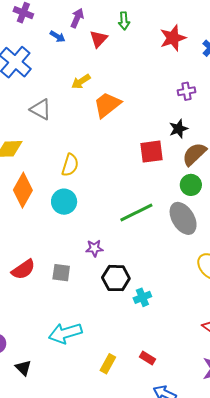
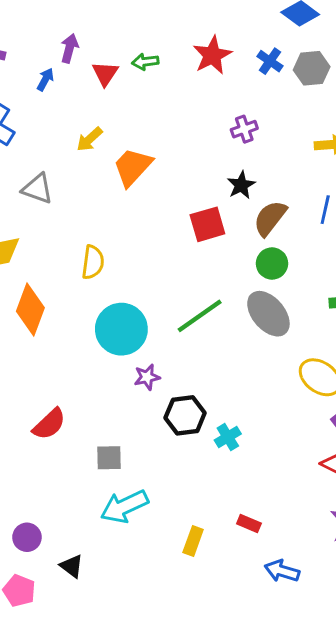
green arrow: (124, 21) -> (145, 62), moved, turned 96
blue arrow: (58, 36) -> (45, 79), turned -84
cyan circle: (64, 202) -> (121, 329), moved, size x1.4
gray square: (61, 273) -> (109, 458), moved

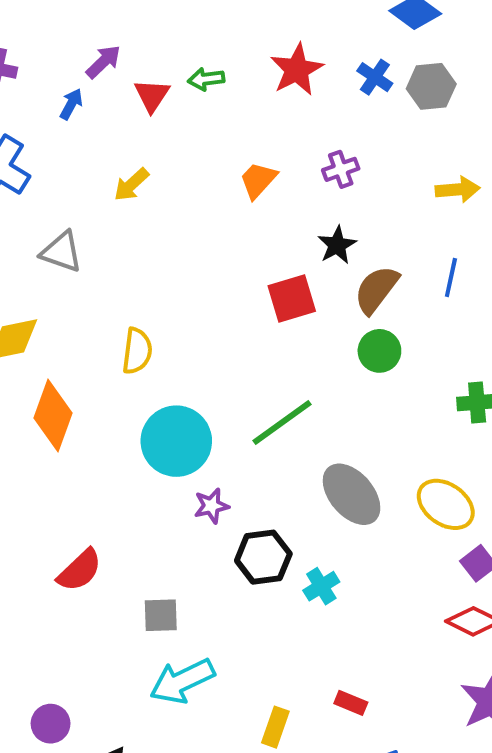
purple arrow: (69, 48) -> (103, 62), turned 32
orange trapezoid: (133, 167) -> (258, 180), moved, size x0.7
gray ellipse: (268, 314) -> (352, 494), moved

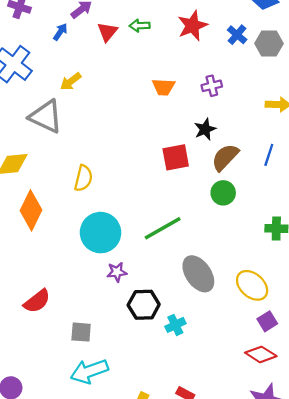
orange trapezoid: (258, 180) -> (164, 87), turned -135
yellow arrow: (131, 185) -> (71, 81), moved
gray triangle: (61, 252) -> (46, 116), size x1.4

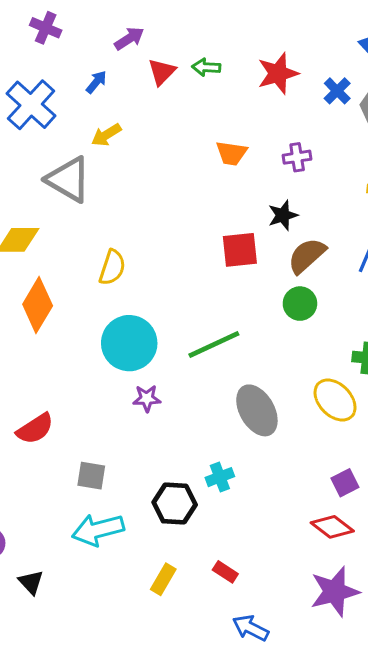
blue arrow: (60, 32) -> (96, 82), moved
yellow ellipse: (252, 285) -> (335, 400), moved
black hexagon: (144, 305) -> (175, 504), moved

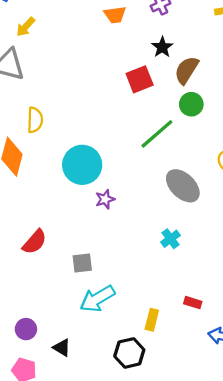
yellow semicircle: (112, 267) -> (35, 120), moved
green line: (214, 344) -> (157, 134), moved
black hexagon: (175, 504) -> (129, 353), moved

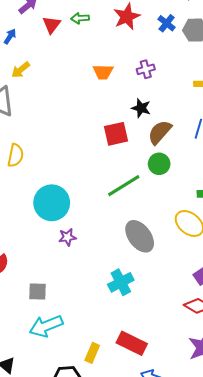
black star: (162, 47) -> (141, 108), turned -30
cyan cross: (171, 239) -> (121, 282), size x1.4
red rectangle: (193, 303) -> (132, 343), size x1.8

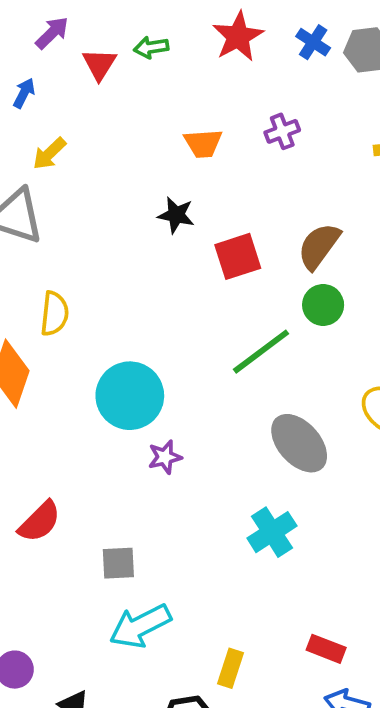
black star: (141, 108) -> (176, 215), moved
red rectangle: (132, 343) -> (326, 649), moved, size x0.7

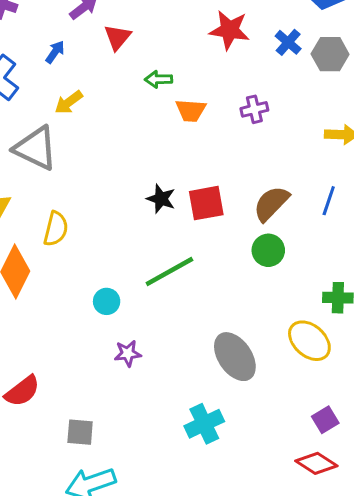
red star: (238, 37) -> (229, 30), turned 30
green arrow: (151, 47) -> (159, 79), moved
black star: (176, 215) -> (161, 199), moved
green line: (261, 352) -> (169, 272), moved
cyan circle: (130, 396) -> (107, 301), size x0.5

